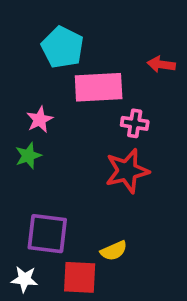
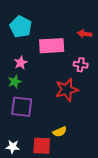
cyan pentagon: (62, 47) -> (21, 27), moved
pink cross: (135, 123) -> (81, 65), moved
purple square: (47, 234) -> (22, 107), moved

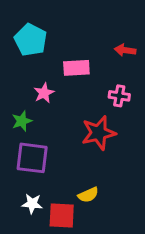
pink rectangle: (52, 46) -> (76, 68), size x0.7
pink star: (21, 63) -> (44, 93), moved
white star: (13, 147) -> (32, 204), moved

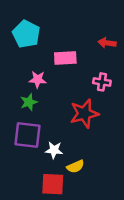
pink star: (44, 93) -> (38, 79), turned 30
green star: (22, 121) -> (29, 102), moved
white star: (32, 204) -> (54, 150), moved

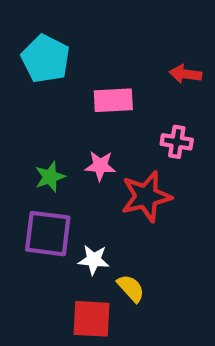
pink star: (38, 79) -> (100, 166), moved
yellow semicircle: (75, 167) -> (131, 288), turned -108

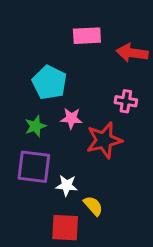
cyan pentagon: (46, 59) -> (49, 82), moved
red arrow: (185, 74) -> (132, 53), size x1.4
pink rectangle: (113, 100) -> (87, 36), moved

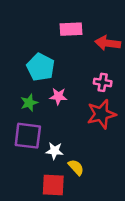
red star: (104, 140) -> (101, 114), moved

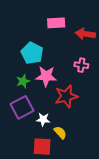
pink star: (58, 96) -> (46, 76), size x1.5
red star: (101, 114) -> (66, 96), moved
purple square: (28, 136) -> (22, 107), turned -35

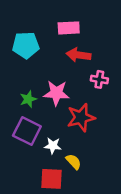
red arrow: (85, 34) -> (78, 55), moved
cyan pentagon: (32, 53) -> (26, 45), moved, turned -30
purple square: (22, 107) -> (27, 131), turned -35

